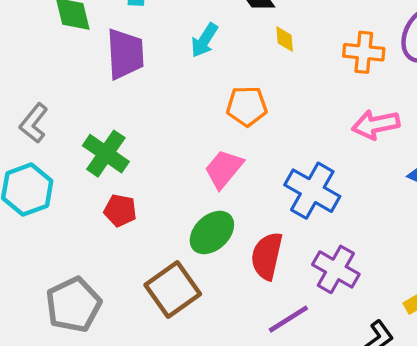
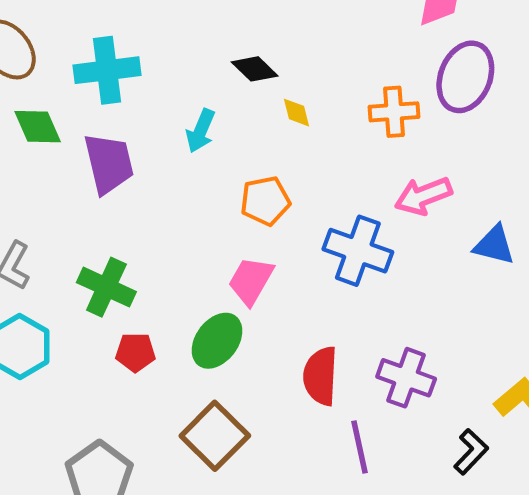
blue cross: (312, 191) -> (358, 251), moved
green ellipse: (212, 233) -> (217, 341), moved
purple line: (288, 319) -> (359, 447), turned -60

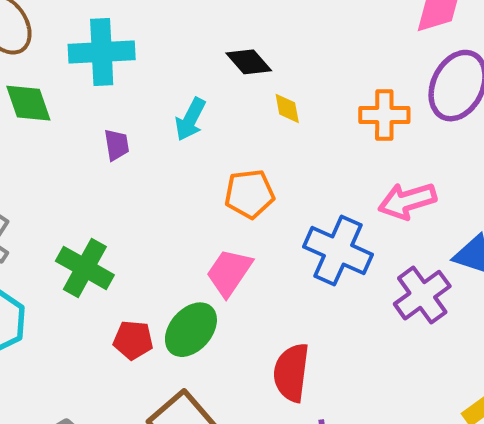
purple trapezoid: (109, 164) -> (117, 145), moved, size x0.5
red pentagon: (135, 352) -> (133, 340), moved
purple cross: (406, 378) -> (422, 295), moved, turned 30

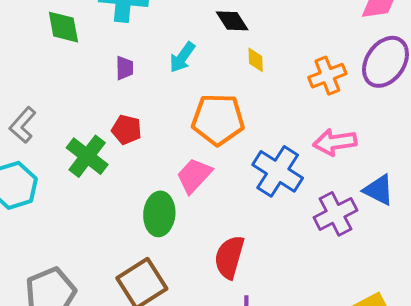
orange cross: (384, 115) -> (327, 76), turned -30
orange pentagon: (249, 194) -> (218, 119), size x1.4
green ellipse: (191, 330) -> (159, 214), turned -45
red pentagon: (133, 340) -> (127, 130), moved

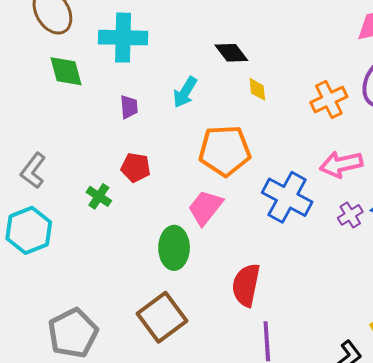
green cross: (87, 156) -> (99, 196), size x0.6
purple cross: (335, 214) -> (350, 215), moved, size x0.6

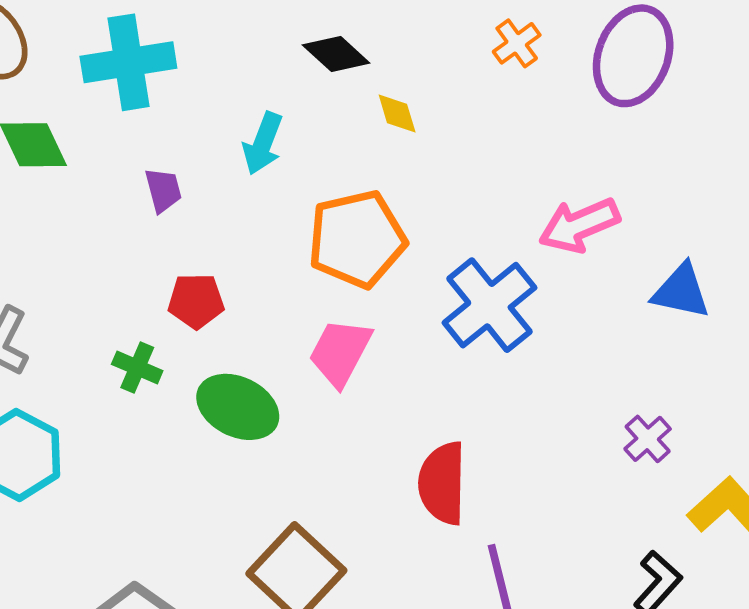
orange cross: (329, 99) -> (517, 43), moved, size x0.7
blue cross: (287, 197) -> (489, 305), turned 33
purple cross: (350, 215) -> (648, 439), moved
green ellipse: (174, 248) -> (238, 407), moved, turned -54

